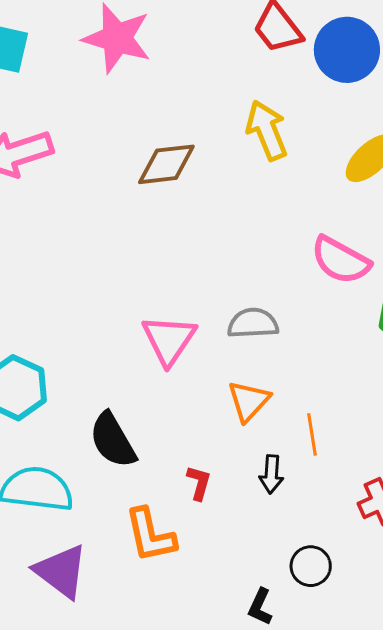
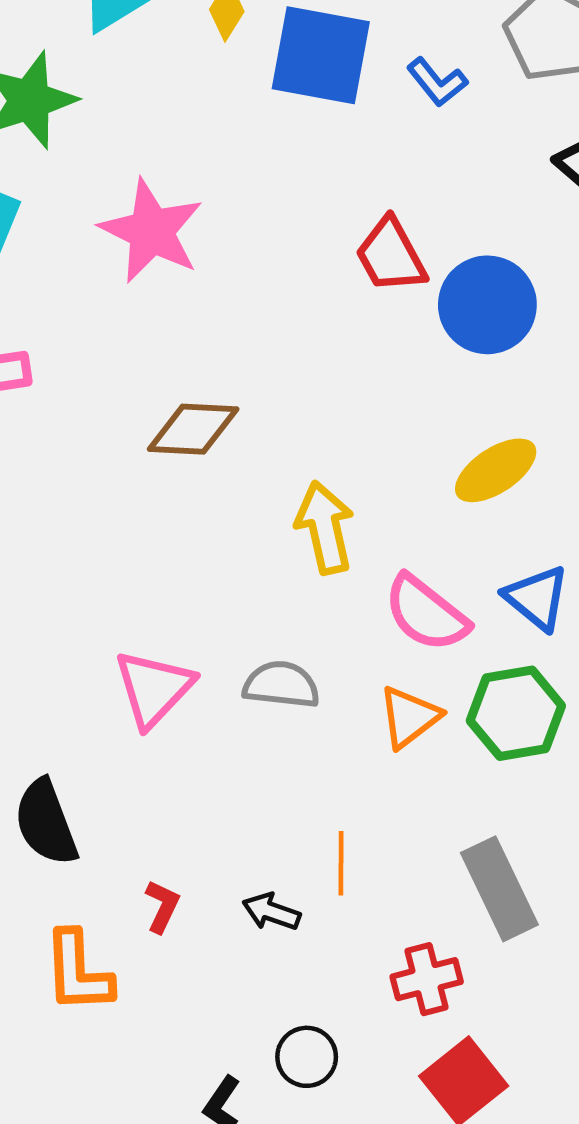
yellow arrow: (267, 130) -> (325, 528), moved
orange triangle: (249, 401) -> (409, 717), moved
black arrow: (271, 474) -> (271, 912), turned 96

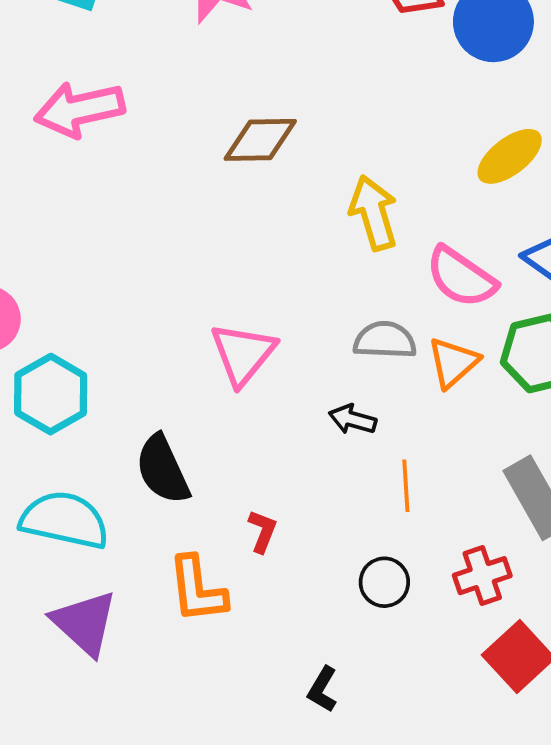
gray semicircle: (281, 685) -> (385, 340), moved
black arrow: (271, 912) -> (352, 419), moved
black circle: (307, 1057) -> (384, 582), moved

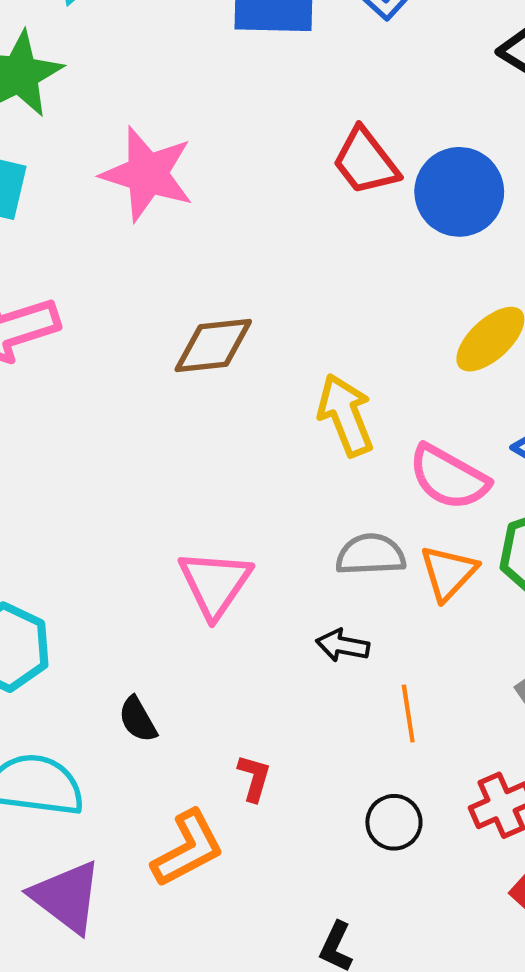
black semicircle: (163, 469) -> (138, 719), size x0.6
orange L-shape: (197, 589) -> (188, 849), turned -106

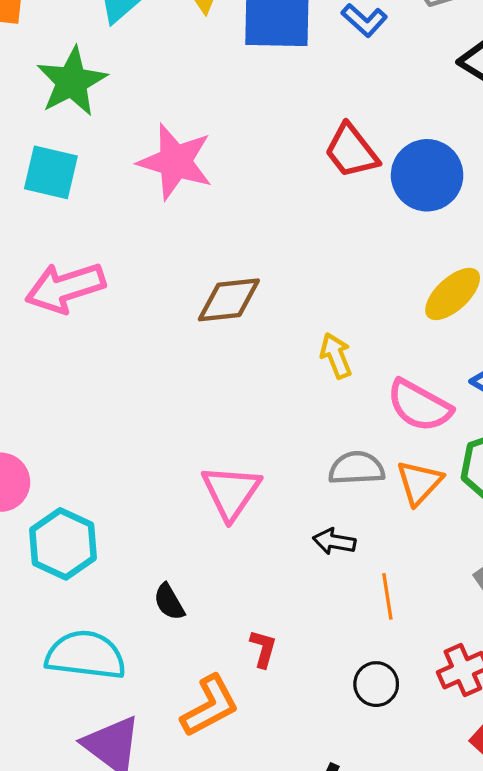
yellow arrow: (345, 415) -> (336, 356), size x0.7

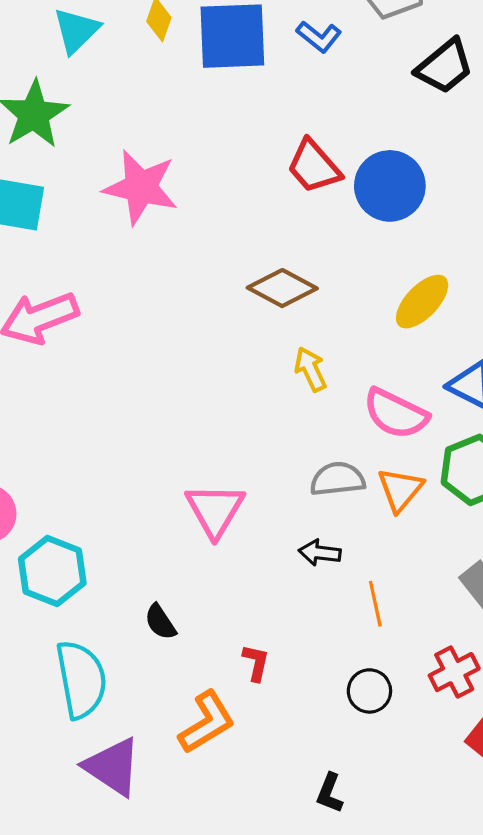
brown diamond: (229, 300) -> (282, 288), moved, turned 38
cyan semicircle: (86, 655) -> (81, 679), turned 76

